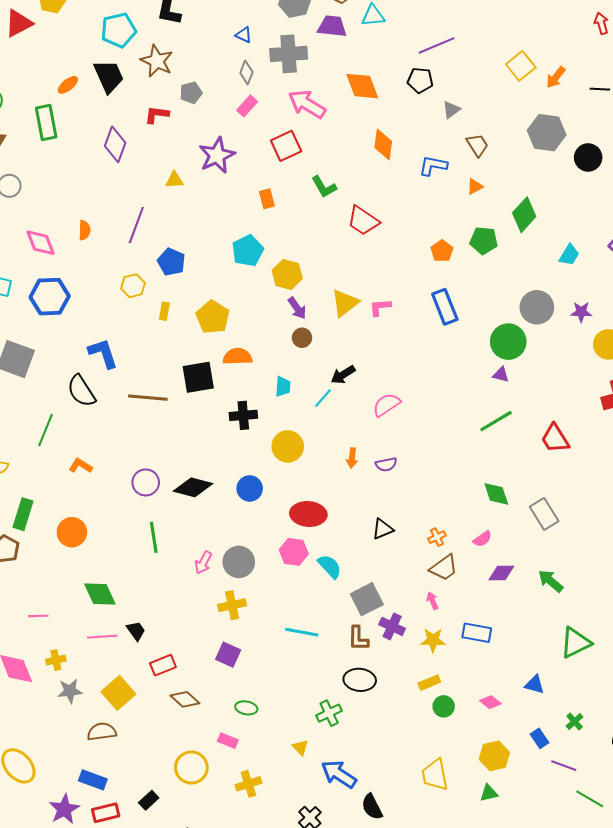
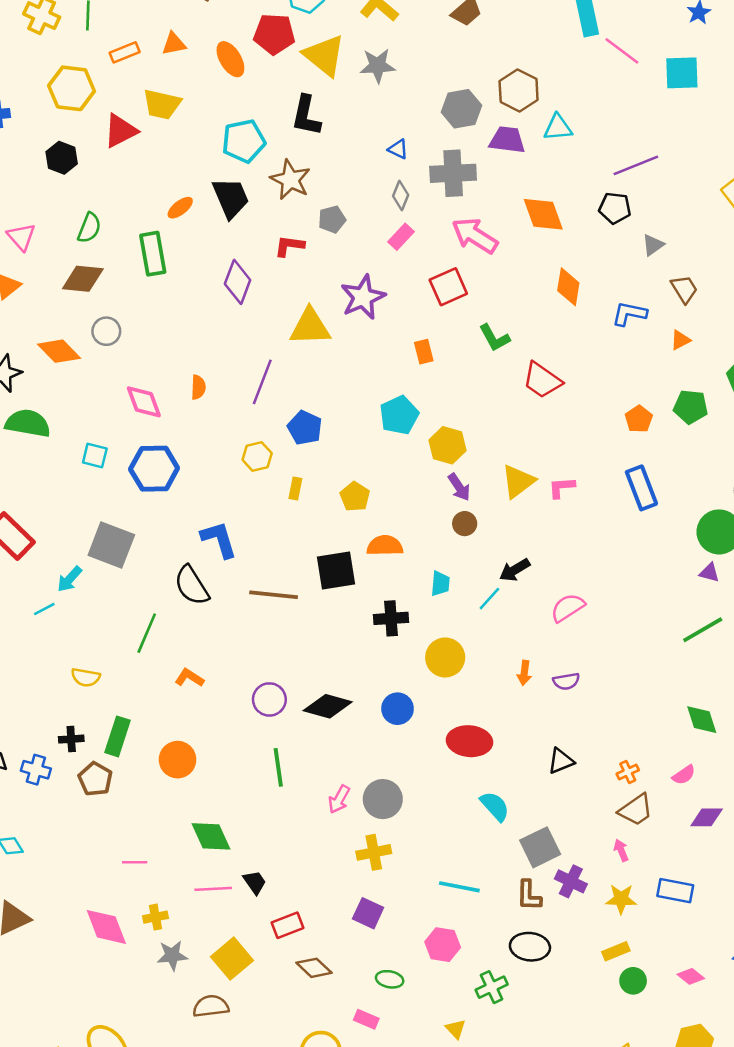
yellow triangle: (174, 180) -> (310, 327), size x1.8
yellow pentagon: (213, 317) -> (355, 497), size x0.7
pink hexagon: (294, 552) -> (443, 945), moved

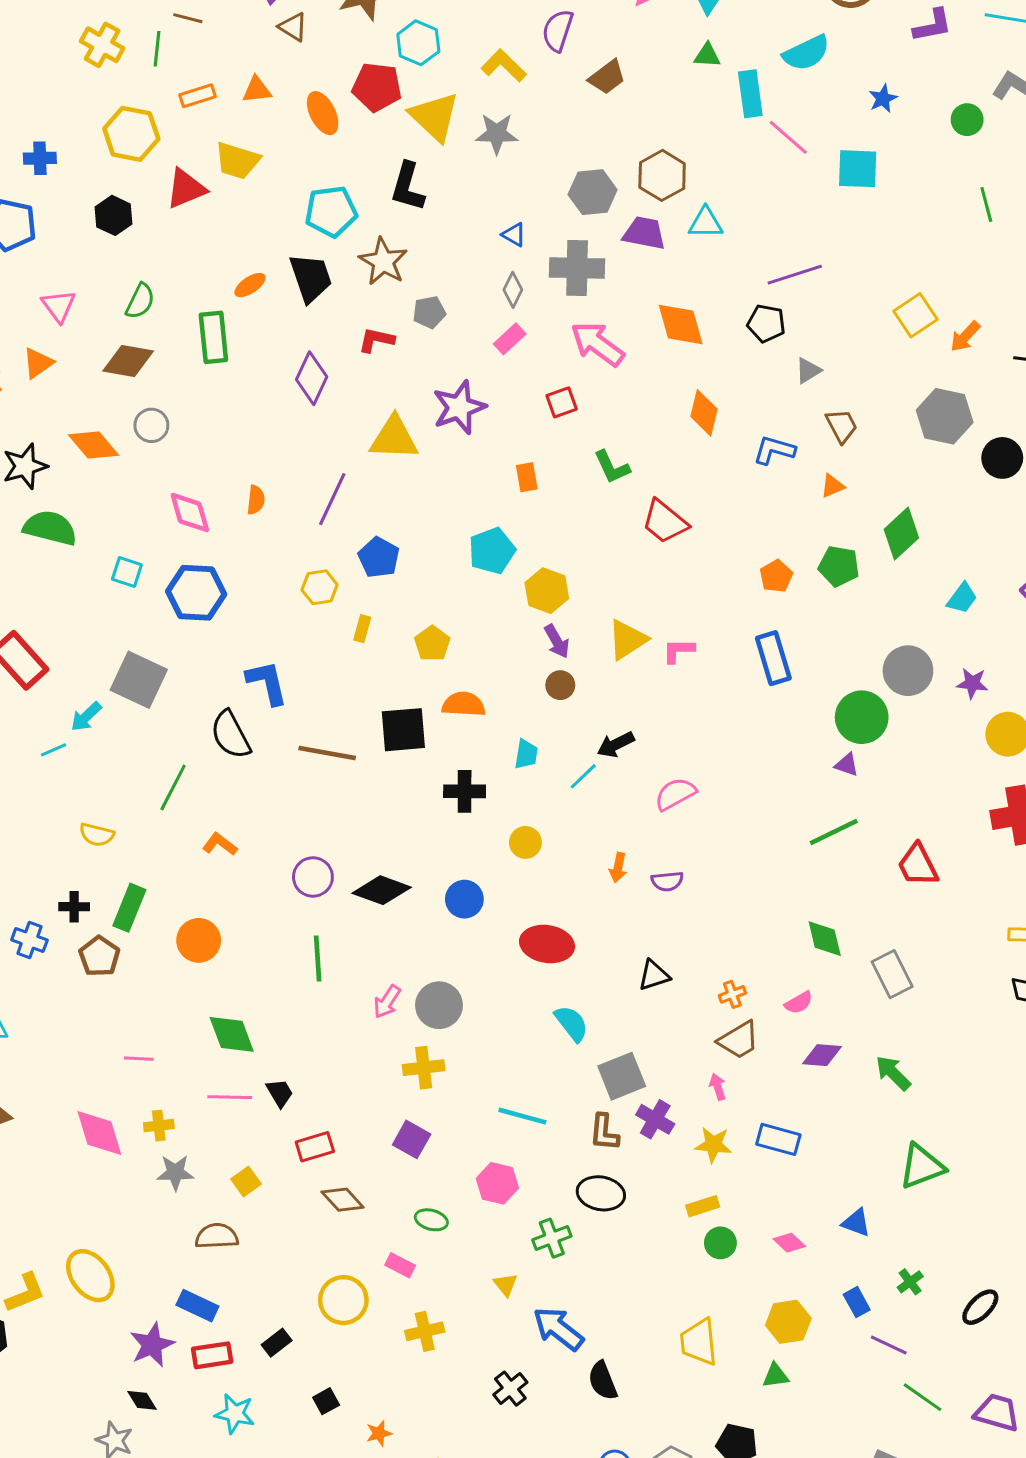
red square: (448, 287) -> (562, 402), size x0.7
yellow circle: (445, 657) -> (525, 842), size x0.7
yellow square: (232, 959) -> (246, 1181), size x0.6

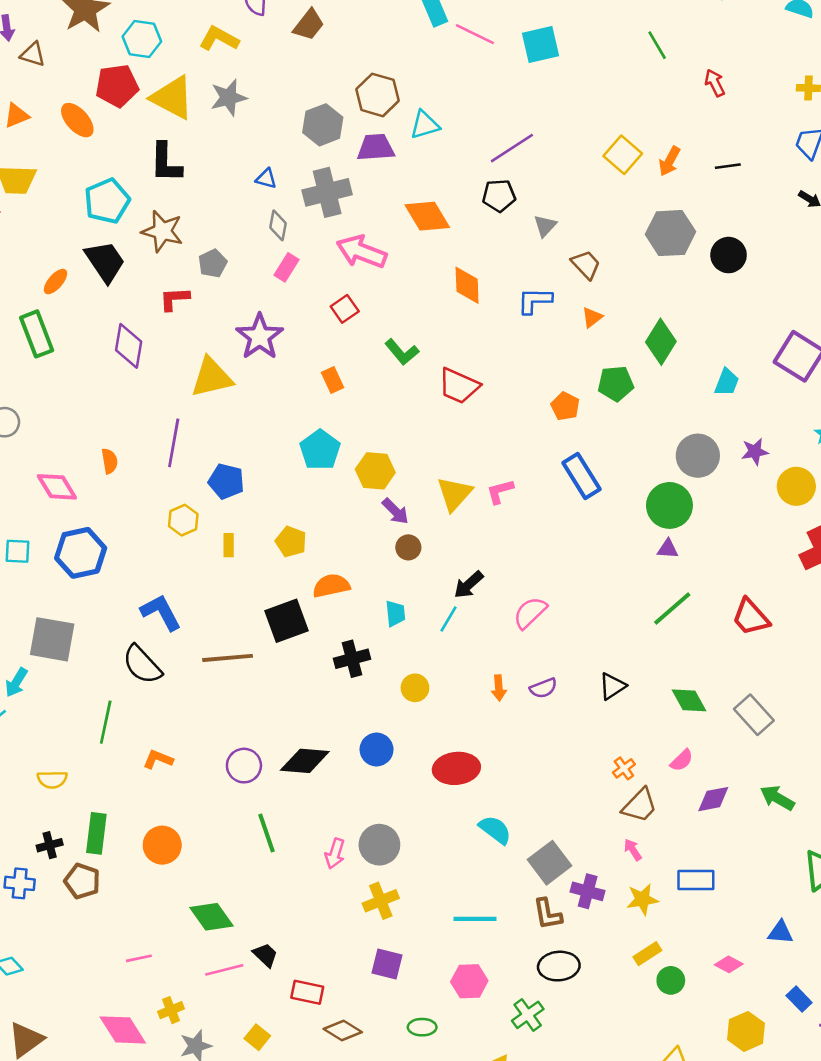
black triangle: (654, 975) -> (612, 686), moved
red rectangle: (315, 1147) -> (307, 992), turned 44

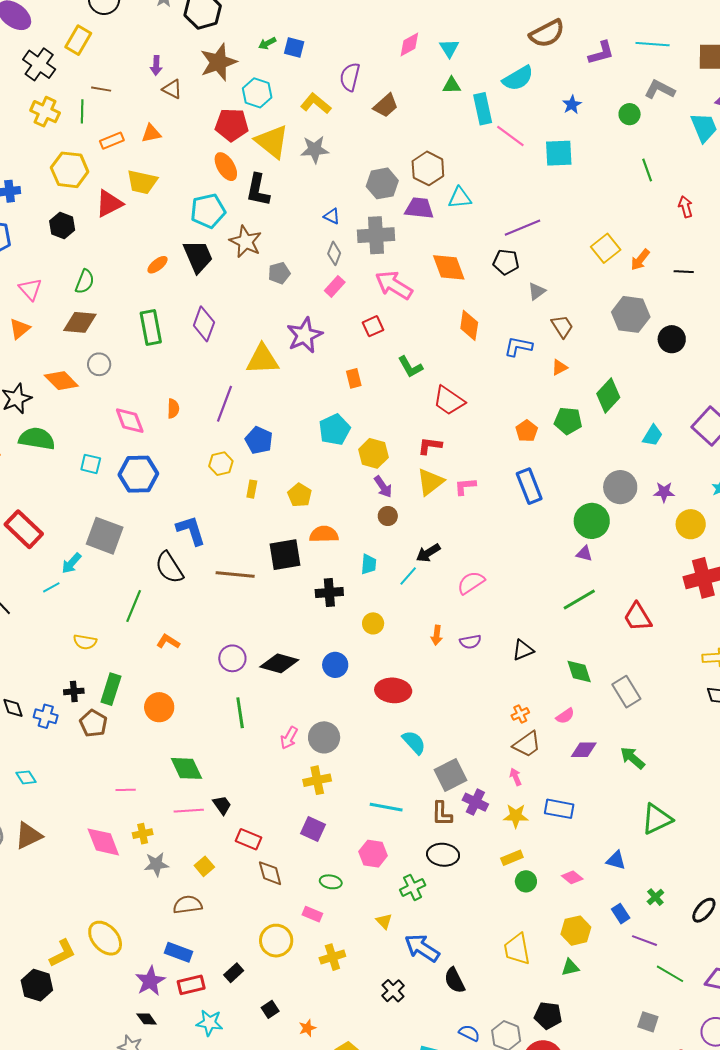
orange ellipse: (77, 120) -> (226, 167), moved
red L-shape: (174, 299) -> (430, 446), moved
green rectangle: (37, 334) -> (151, 327), moved
brown diamond: (343, 1030) -> (270, 873), turned 32

